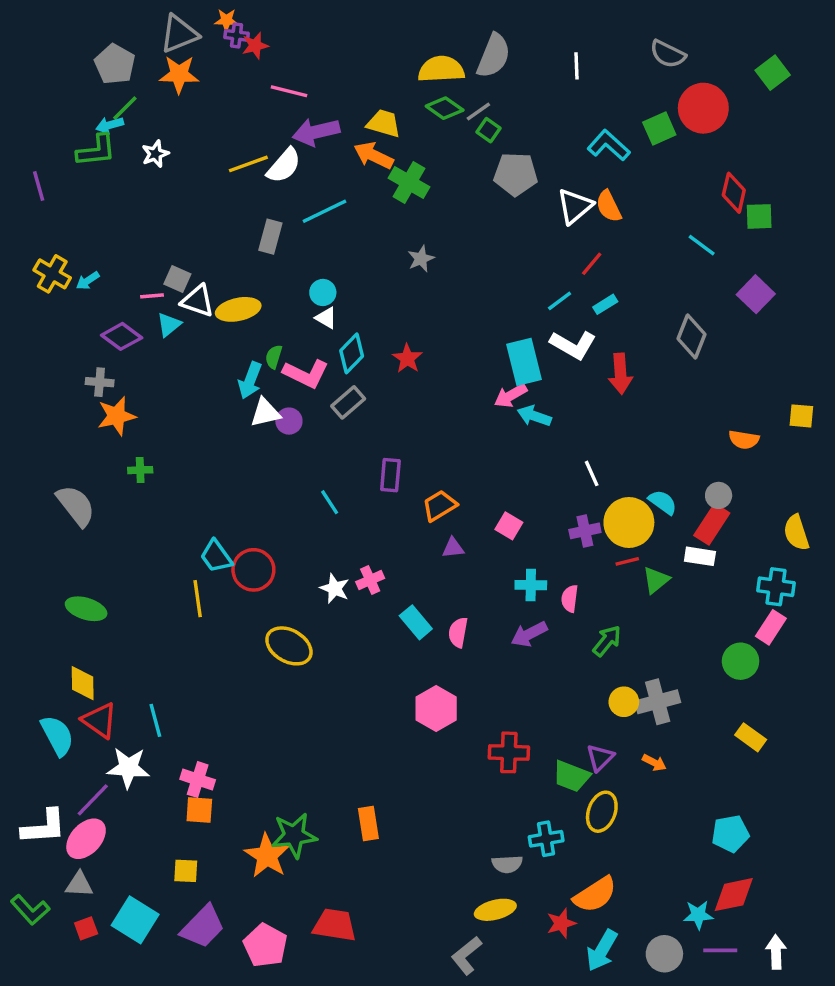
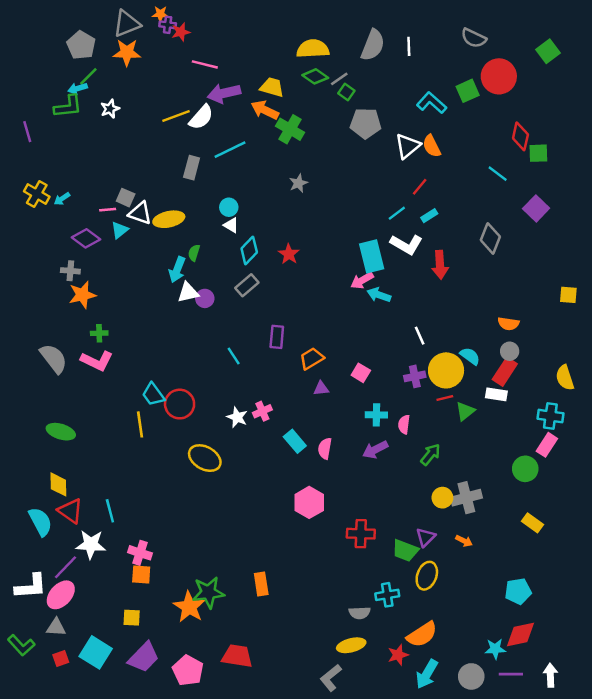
gray semicircle: (494, 56) -> (373, 45), moved
pink L-shape: (306, 374) -> (97, 361), moved
orange semicircle: (744, 440) -> (508, 324), moved

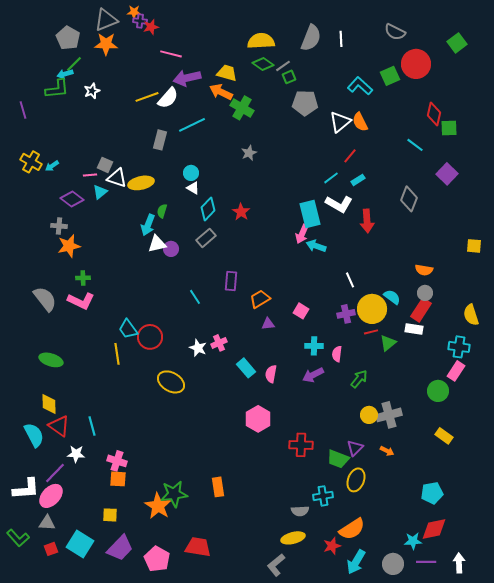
green square: (346, 92) -> (289, 77), turned 32
pink arrow: (362, 280) -> (302, 234), turned -36
white star: (91, 544) -> (76, 454), size x0.7

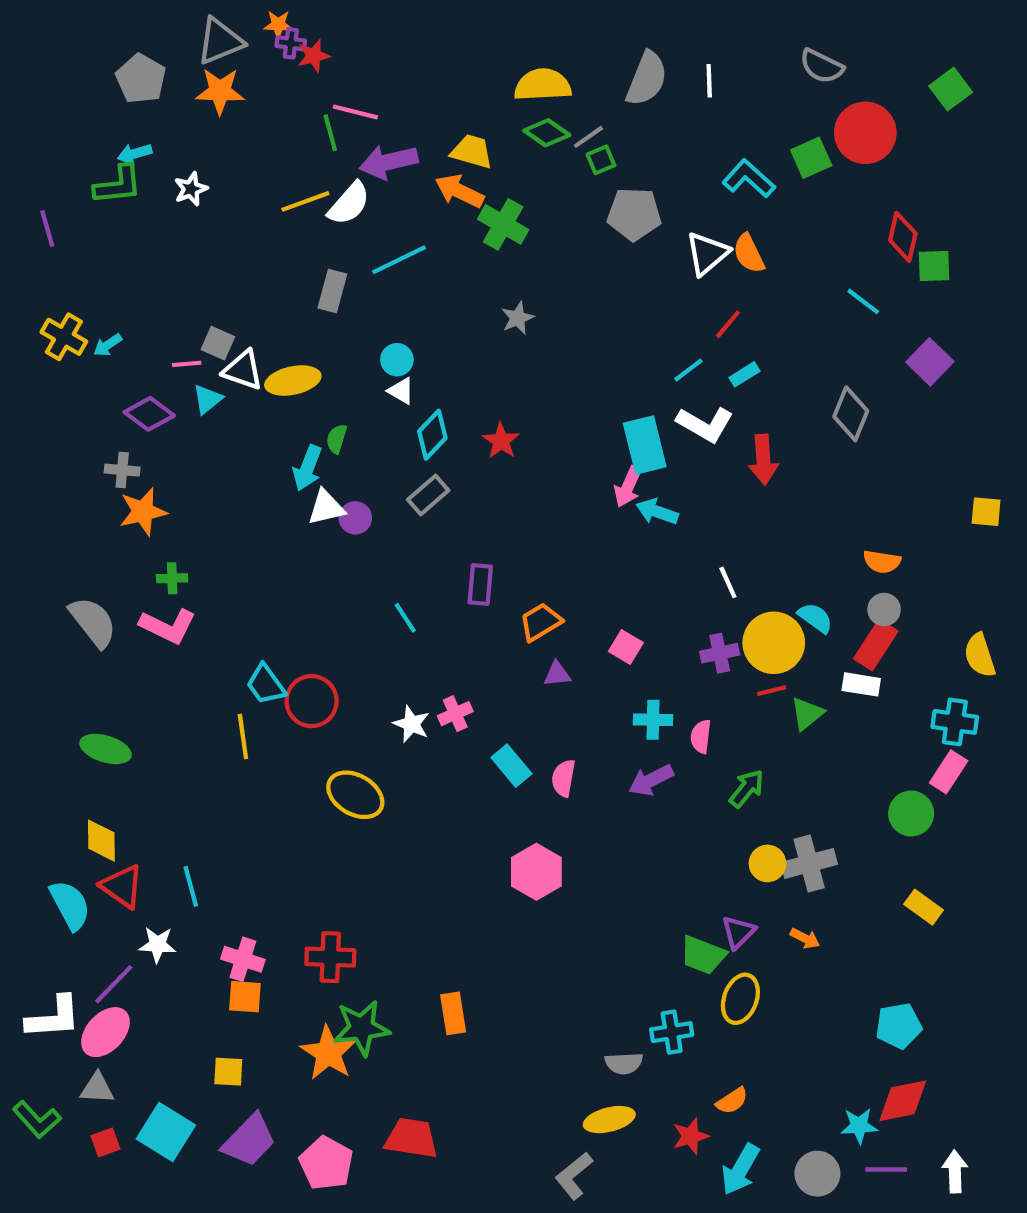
green line: (74, 64) -> (330, 133), moved, turned -60
red cross: (301, 445) -> (330, 957), moved
orange semicircle: (352, 529) -> (732, 1101), size x0.6

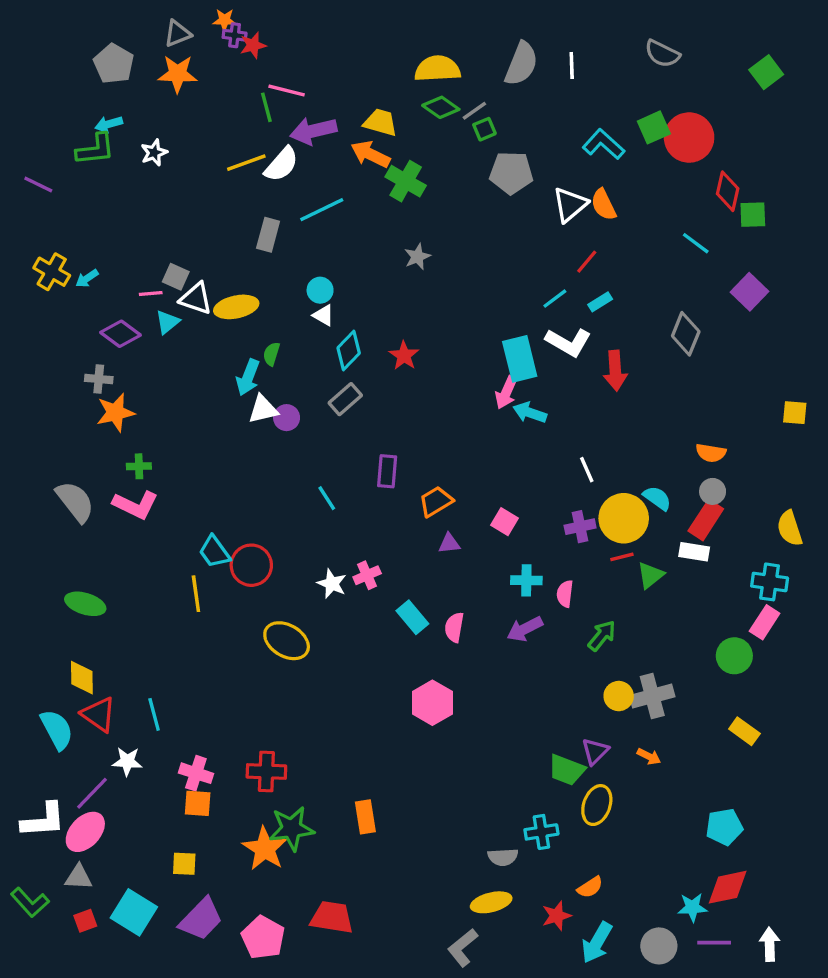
gray triangle: (220, 41) -> (178, 34), size x0.7
red circle: (865, 133) -> (689, 138), moved
purple line: (47, 229) -> (38, 184), turned -48

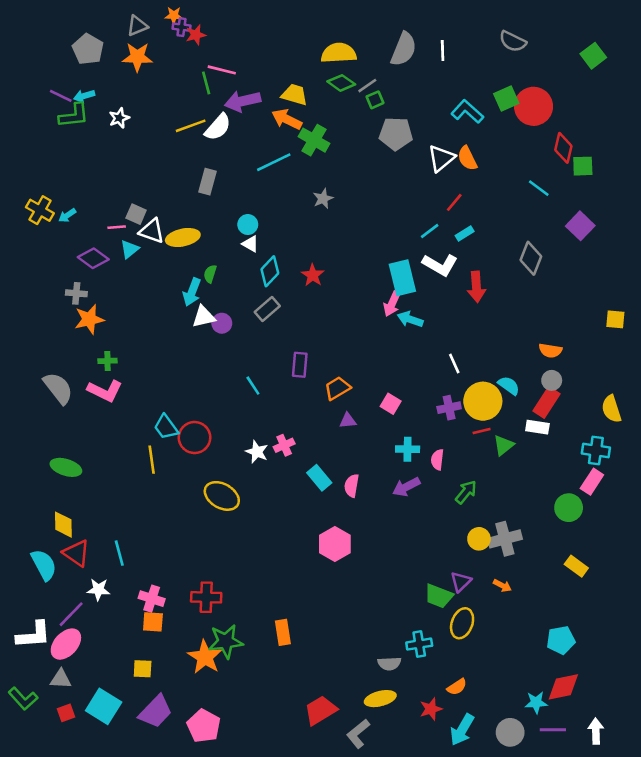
purple line: (38, 184) -> (61, 96), moved
cyan line: (322, 210) -> (274, 162), moved
red trapezoid: (332, 917) -> (320, 710), moved, turned -40

